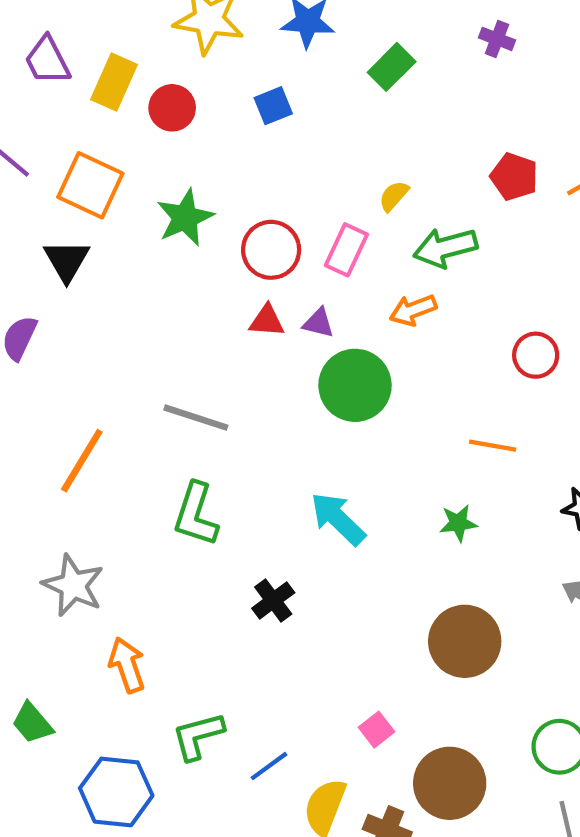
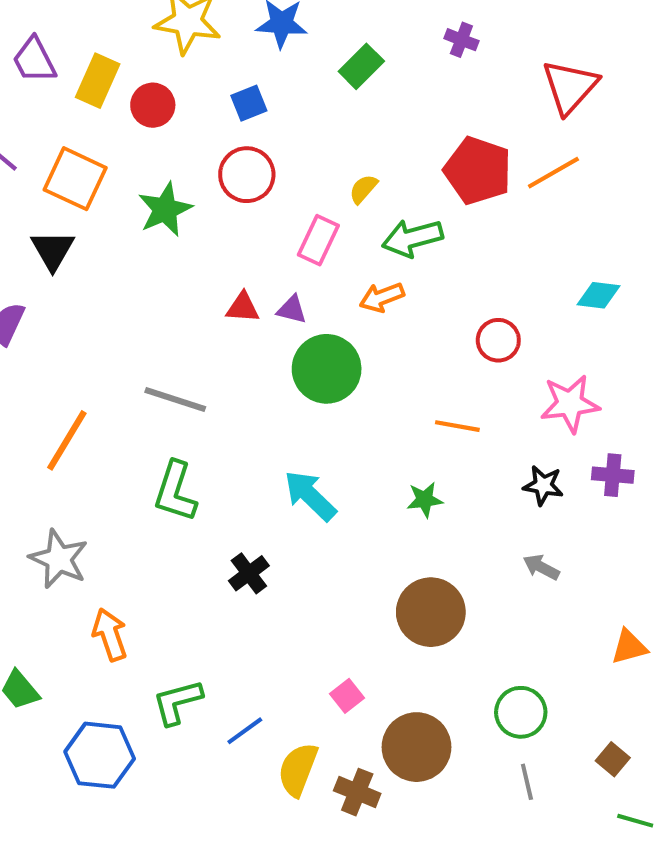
red pentagon: (514, 177) -> (478, 171), size x1.5
red circle: (271, 250) -> (247, 175), moved

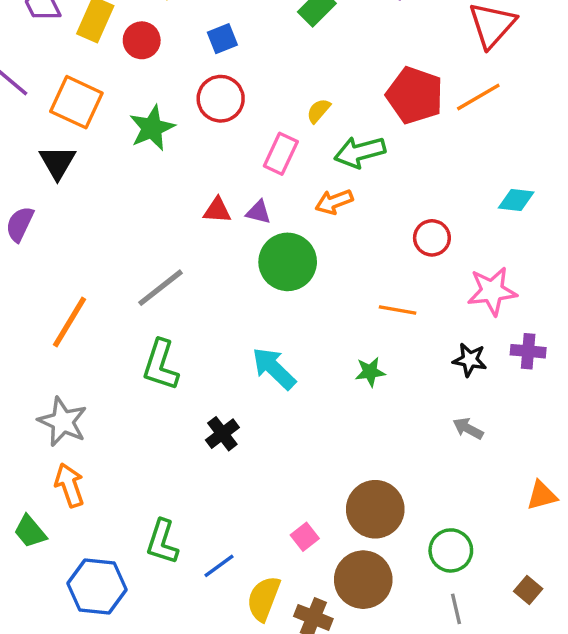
gray line: (175, 400) -> (161, 288), turned -56
brown circle: (431, 612) -> (375, 509), moved
orange arrow: (110, 635) -> (70, 485), moved
green L-shape: (177, 702) -> (162, 542), turned -57

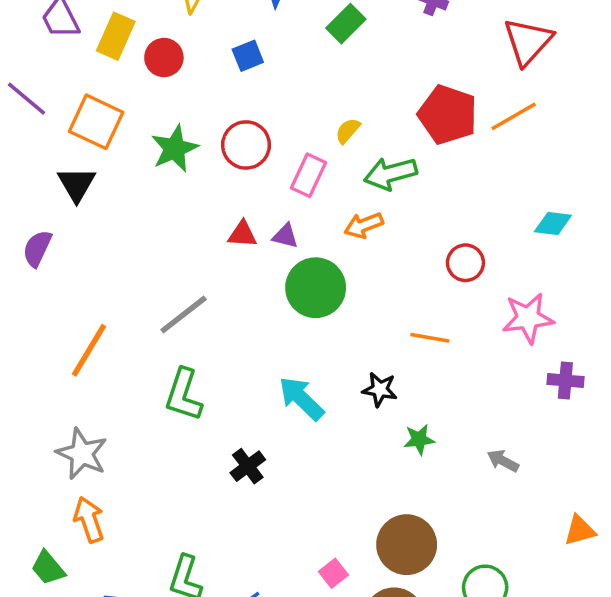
red circle: (221, 99) -> (246, 145), moved
black star: (470, 360) -> (380, 389), moved
green star: (370, 372) -> (419, 439), moved

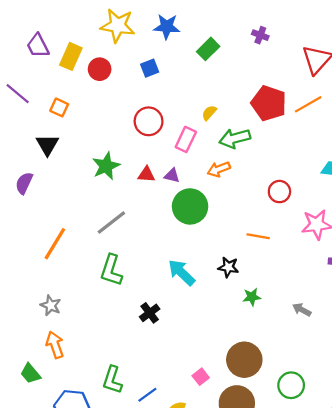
orange square: (96, 122) -> (59, 107), size x0.6
green star: (175, 149) -> (106, 166), moved
gray star: (82, 454) -> (51, 305), size x0.7

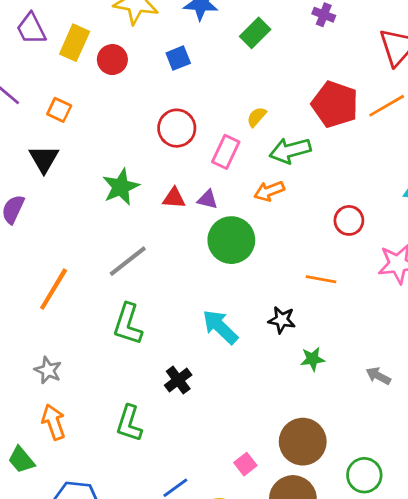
green L-shape: (112, 380) -> (129, 423), moved

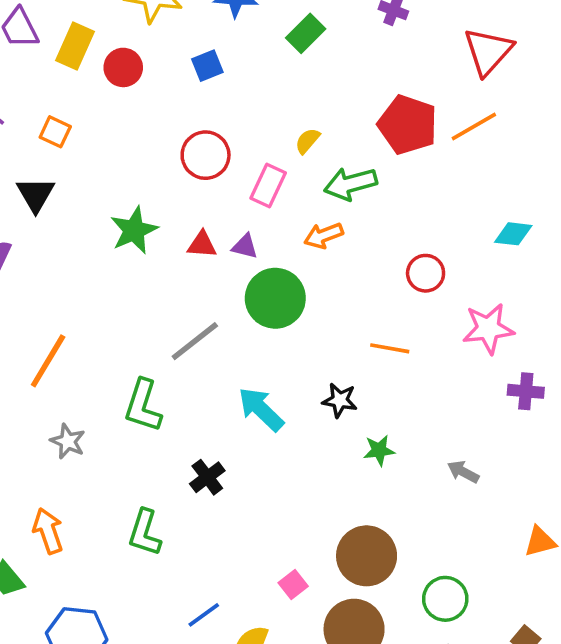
gray line: (128, 261) -> (195, 341), moved
gray star: (48, 370) -> (68, 441), moved

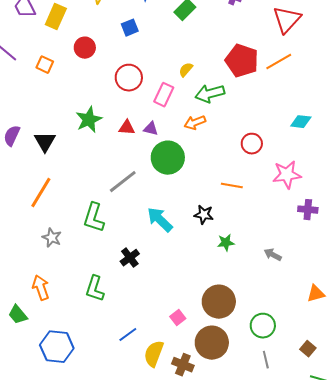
red circle: (123, 67) -> (85, 48), moved
black triangle: (36, 194) -> (45, 142), moved

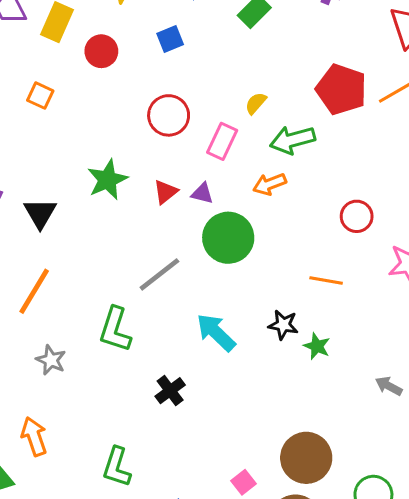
red circle: (85, 48) -> (101, 51), moved
red triangle: (127, 128) -> (166, 192), turned -42
green star: (226, 243) -> (317, 346), moved, turned 30
green L-shape: (95, 289) -> (117, 467), moved

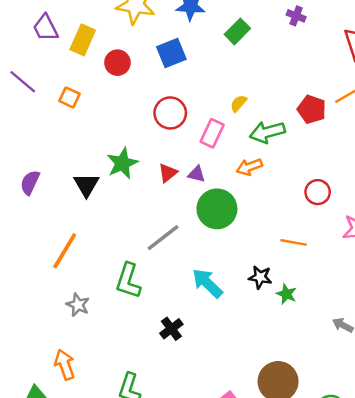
blue square: (170, 39) -> (171, 53), size x1.4
red pentagon: (341, 89) -> (312, 109), moved, size x0.7
black triangle: (40, 213) -> (86, 185), moved

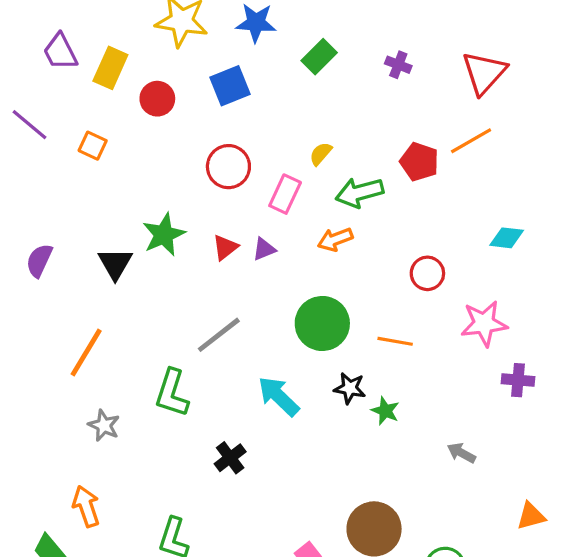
purple cross: (296, 16) -> (398, 65), moved
purple triangle: (197, 174) -> (264, 249), turned -36
green circle: (217, 209) -> (322, 323), moved

